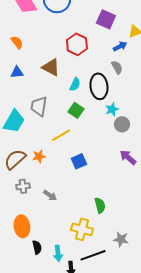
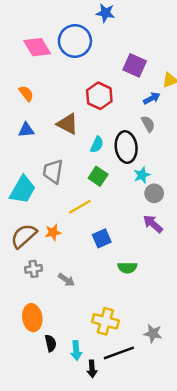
purple arrow: (128, 157) -> (153, 224), moved
green semicircle: (100, 205) -> (127, 268), moved, turned 105

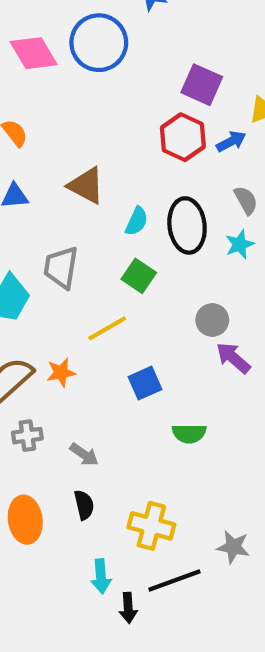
red hexagon: (99, 96) -> (183, 137), moved
gray semicircle: (148, 124) -> (246, 200), moved
cyan star: (142, 175) -> (240, 244), moved
gray circle: (154, 193) -> (212, 320), moved
black semicircle: (51, 343) -> (84, 505), moved

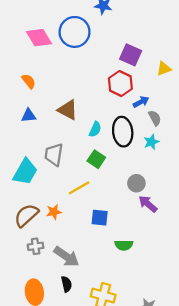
blue arrow: (231, 141) -> (141, 102), moved
blue square: (145, 383) -> (100, 218), turned 30
gray arrow: (84, 454) -> (66, 257), size x1.6

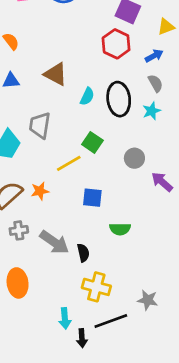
blue arrow: (141, 102) -> (154, 56), moved
green square: (96, 159) -> (92, 142), moved
purple arrow: (148, 204) -> (162, 182), moved
black semicircle: (66, 284) -> (83, 253), moved

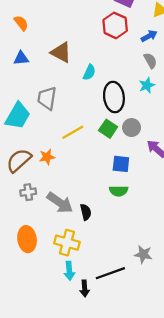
black ellipse: (119, 99) -> (114, 97), moved
green square: (92, 142) -> (108, 129), moved
blue square: (92, 198) -> (121, 164), moved
yellow cross: (96, 287) -> (67, 243), moved

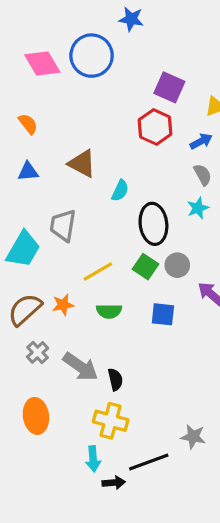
green semicircle: (119, 191) -> (109, 311), moved
gray cross: (28, 192) -> (38, 352), turned -35
yellow cross: (67, 243) -> (111, 421), moved
black arrow: (85, 288) -> (114, 483), turned -91

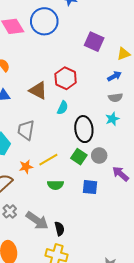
red hexagon: (155, 127) -> (66, 78), moved
gray semicircle: (203, 175) -> (115, 98), turned 112
orange star: (63, 305) -> (26, 167), moved

